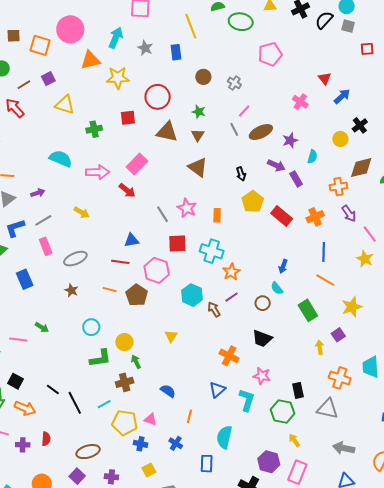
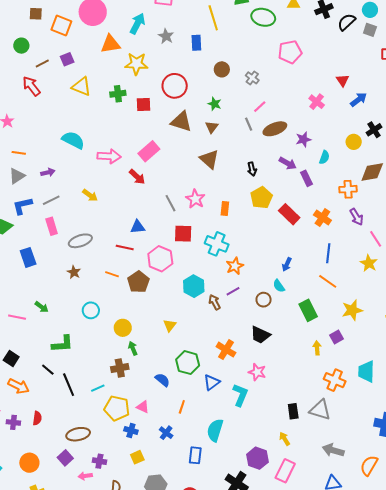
green cross: (94, 129) -> (118, 94), moved
orange cross: (315, 217) -> (322, 218), turned -36
green L-shape: (100, 358) -> (62, 344), moved
black rectangle: (298, 390) -> (293, 411), moved
green hexagon: (283, 412) -> (188, 363), moved

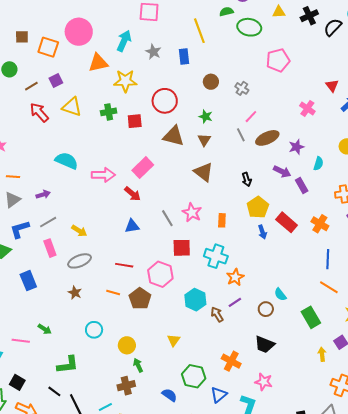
red arrow: (31, 86) -> (39, 112), moved
yellow arrow: (90, 195) -> (79, 231), moved
blue triangle: (138, 227) -> (132, 226), moved
blue arrow: (287, 264) -> (262, 232), moved, turned -40

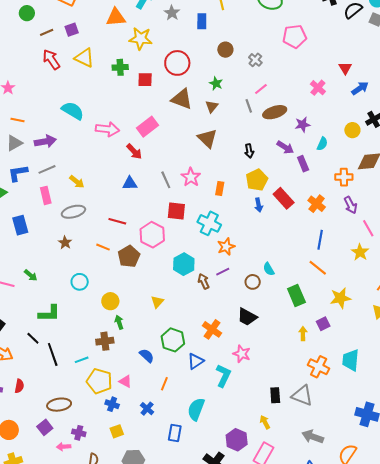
purple arrow: (43, 194) -> (45, 141), size x1.5

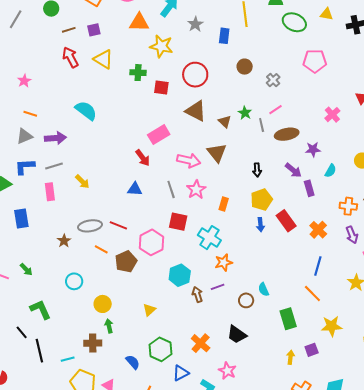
green star: (216, 83) -> (245, 113), moved
brown triangle: (212, 106) -> (225, 122), turned -32
pink arrow: (107, 129) -> (189, 160), moved
gray ellipse: (73, 212) -> (90, 226), moved
green L-shape: (49, 313) -> (40, 309), turned -120

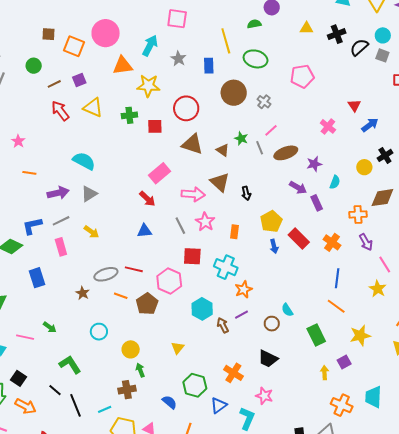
green ellipse: (294, 22) -> (256, 59), moved
brown circle: (245, 67) -> (234, 93), size x1.6
gray triangle: (24, 136) -> (89, 194), moved
black arrow: (257, 170) -> (246, 193), moved

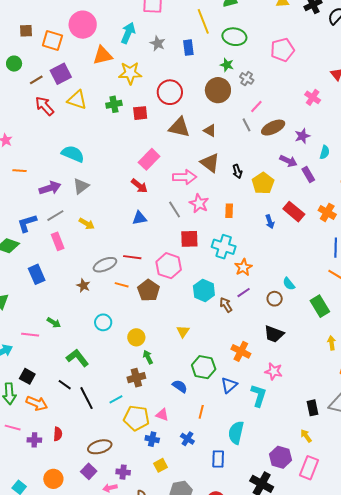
purple square: (79, 80) -> (61, 74), size x1.5
brown circle: (234, 93) -> (218, 90), moved
green star: (241, 138) -> (227, 65), moved
yellow pentagon: (271, 221) -> (263, 183), moved

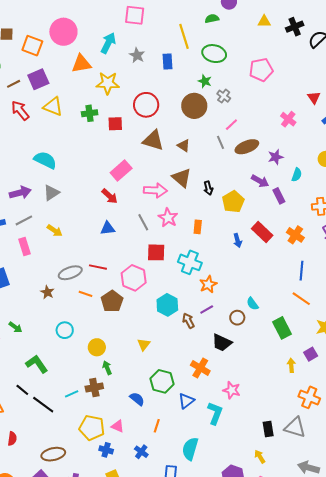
black trapezoid: (274, 334) -> (222, 343), moved
black line: (87, 398) -> (43, 405), turned -30
cyan line: (116, 399) -> (72, 394), moved

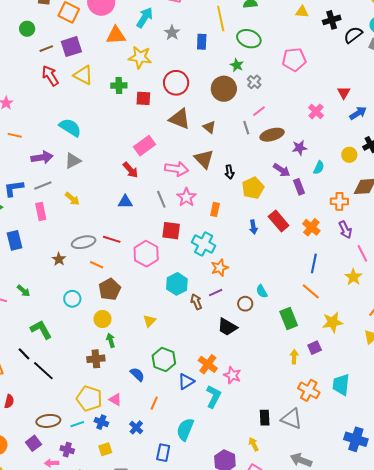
brown pentagon: (112, 301) -> (110, 289), moved
orange cross: (200, 368) -> (208, 364), moved
cyan line: (72, 394) -> (77, 424), moved

